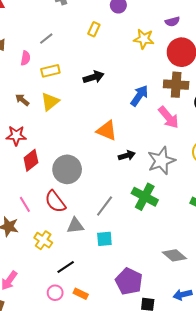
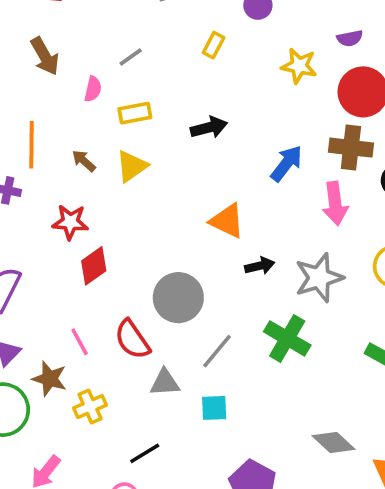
pink arrow: (169, 117) -> (335, 203), turned 30
gray circle: (67, 169) -> (178, 298), moved
yellow cross: (43, 240) -> (90, 407), moved, turned 30

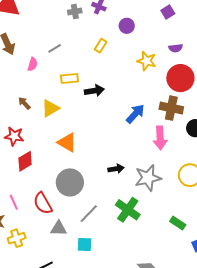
yellow rectangle: (135, 113) -> (69, 78), moved
orange triangle: (227, 221) -> (67, 142), moved

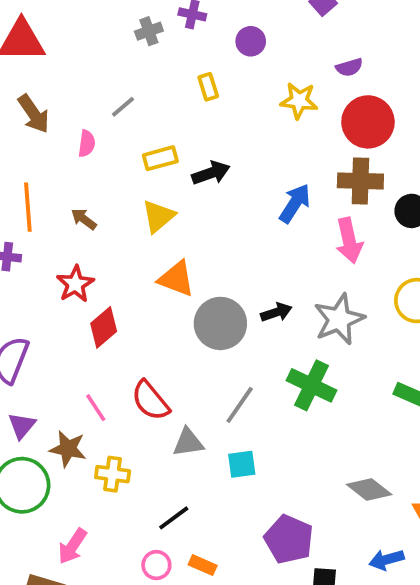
yellow rectangle: (101, 46) -> (208, 87), turned -40
yellow triangle: (50, 108) -> (158, 216), moved
red star: (14, 136) -> (75, 284), turned -30
gray circle: (70, 182) -> (220, 323), moved
yellow cross: (17, 238) -> (113, 474), turned 36

